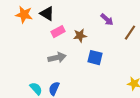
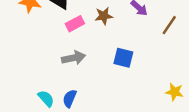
brown star: (80, 36) -> (104, 16), moved

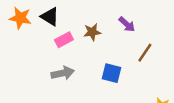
brown line: (169, 25) -> (145, 53), moved

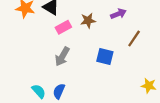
purple arrow: (127, 24) -> (118, 14), turned -64
gray arrow: (63, 73) -> (62, 56), turned 132

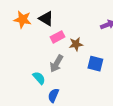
brown star: (88, 21) -> (76, 44), moved
cyan semicircle: (39, 91) -> (39, 78), moved

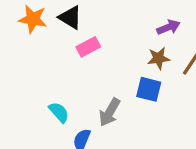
brown star: (76, 44) -> (159, 58), moved
gray arrow: (56, 64) -> (110, 112), moved

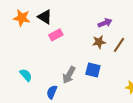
blue square: (149, 89) -> (93, 70), moved
cyan semicircle: (59, 112) -> (26, 75), moved

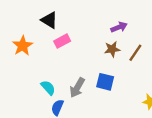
orange star: (22, 18) -> (22, 46), moved, turned 30
cyan semicircle: (26, 75) -> (48, 88), moved

